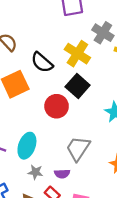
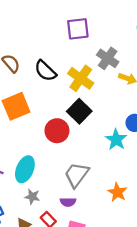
black semicircle: (42, 62) -> (45, 71), moved
purple semicircle: (62, 174) -> (68, 202), moved

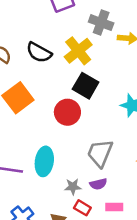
yellow cross: (81, 78) -> (78, 51), turned 30
gray star: (32, 197) -> (73, 187), moved

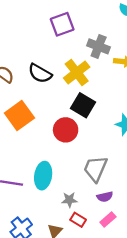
purple semicircle: (98, 184) -> (105, 197), moved
pink rectangle: (114, 207) -> (108, 219), turned -42

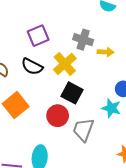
purple square: (62, 24) -> (38, 36), moved
gray trapezoid: (95, 169) -> (83, 130), moved

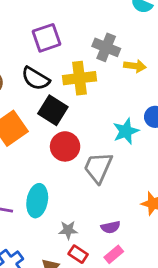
yellow cross: (65, 64) -> (80, 78), turned 30
black square: (72, 93) -> (53, 110), moved
cyan star: (111, 108) -> (126, 131), moved, turned 30

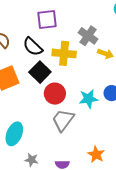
red circle: (65, 146) -> (55, 94), moved

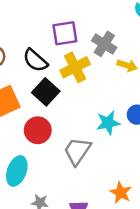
purple square: (47, 19) -> (65, 33), moved
yellow cross: (64, 53) -> (75, 67), turned -30
red circle: (55, 94) -> (38, 130), moved

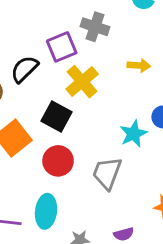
gray cross: (104, 44) -> (95, 27), moved
black semicircle: (35, 60) -> (24, 69), moved, turned 108

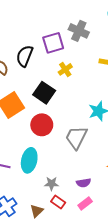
black semicircle: (24, 69) -> (25, 56), turned -30
yellow cross: (82, 82) -> (65, 69), size x0.6

